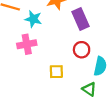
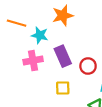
purple rectangle: (80, 19) -> (63, 56), moved

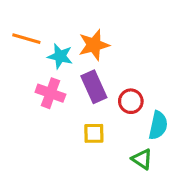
orange star: (63, 15) -> (94, 45), moved
pink cross: (33, 61) -> (50, 93), turned 30

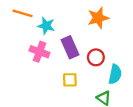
orange star: (94, 45) -> (98, 18), moved

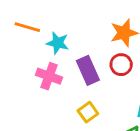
red circle: (96, 57) -> (121, 65), moved
yellow square: (70, 80) -> (88, 112), turned -35

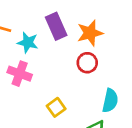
purple rectangle: (88, 70) -> (56, 26), moved

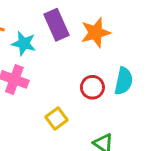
red circle: (87, 63) -> (92, 87), moved
cyan semicircle: (110, 101) -> (124, 81), moved

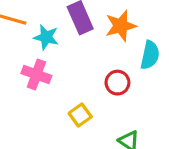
cyan semicircle: (124, 81) -> (150, 55), moved

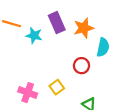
pink cross: (36, 74) -> (28, 93), moved

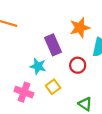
purple rectangle: (57, 23) -> (53, 45), moved
cyan star: (34, 35) -> (38, 66), moved

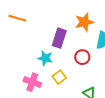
purple rectangle: (53, 45) -> (59, 38), turned 42

